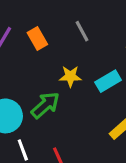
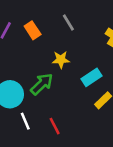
cyan rectangle: (108, 81) -> (92, 77), moved

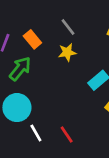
yellow star: (61, 60) -> (67, 52), moved
green arrow: (42, 84) -> (20, 69), moved

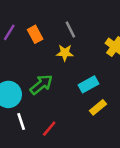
green arrow: (20, 69) -> (41, 85), moved
red line: (67, 135) -> (49, 129), turned 63

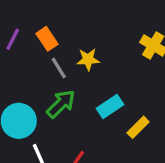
gray line: (70, 30) -> (59, 68), moved
cyan rectangle: (89, 84) -> (110, 106), moved

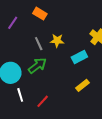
orange rectangle: (47, 39) -> (40, 14), moved, turned -32
cyan rectangle: (110, 106) -> (79, 57), moved

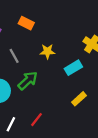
gray line: (39, 44) -> (14, 56), moved
white line: (20, 95) -> (11, 124), moved, turned 48

